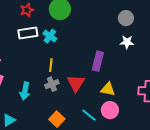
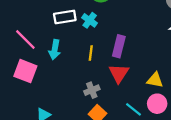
purple rectangle: (98, 61) -> (119, 46), moved
gray cross: (52, 84) -> (92, 90), moved
cyan arrow: (25, 91) -> (55, 50), moved

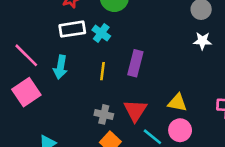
pink square: (25, 71) -> (26, 92), turned 35
red triangle: (119, 73) -> (135, 111), moved
gray cross: (92, 90) -> (104, 114), turned 35

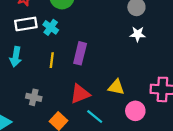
red triangle: (135, 111) -> (80, 94), turned 35
gray cross: (104, 114) -> (34, 97), moved
pink circle: (180, 130) -> (135, 111), moved

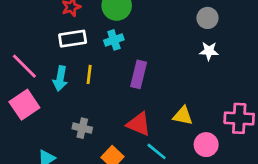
cyan cross: (51, 27) -> (114, 40), moved, turned 35
yellow line: (52, 60) -> (89, 74), moved
red triangle: (80, 94) -> (139, 124), turned 45

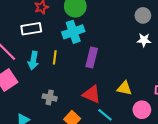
white rectangle: (73, 39) -> (31, 29), moved
cyan cross: (114, 40) -> (73, 32), size x1.5

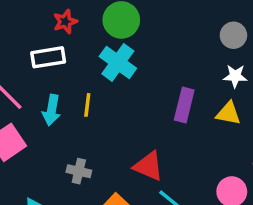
cyan cross: (73, 32) -> (118, 62), turned -35
purple rectangle: (92, 57) -> (184, 105), moved
yellow triangle: (124, 88) -> (228, 113), moved

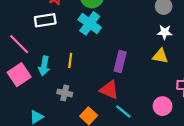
yellow line: (87, 105) -> (70, 60), moved
purple rectangle: (184, 105) -> (120, 62), moved
cyan arrow: (52, 110) -> (44, 66), moved

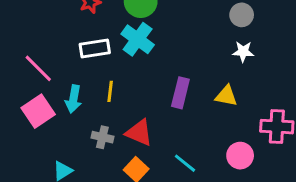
white rectangle: (45, 20) -> (95, 49), moved
yellow triangle: (160, 56) -> (226, 96), moved
red triangle: (109, 90) -> (139, 133), moved

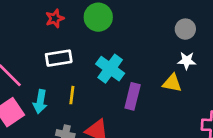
cyan cross: (138, 39) -> (110, 69), moved
yellow triangle: (226, 96) -> (172, 83), moved

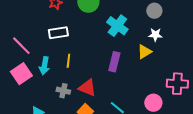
cyan cross: (110, 69) -> (117, 26), moved
yellow triangle: (172, 83) -> (144, 52), turned -42

